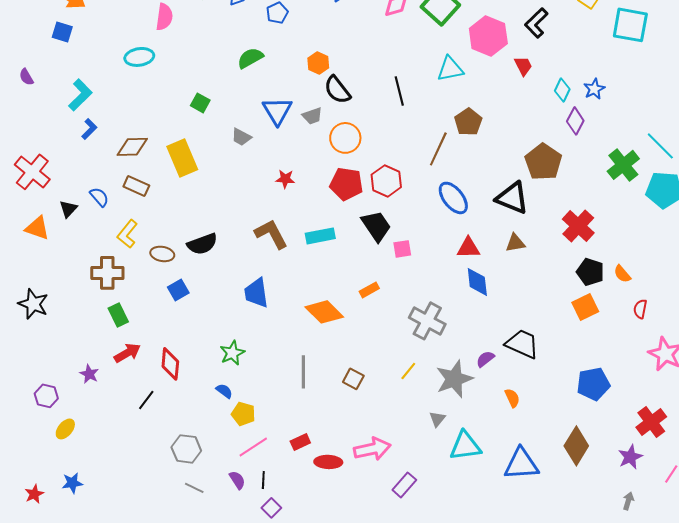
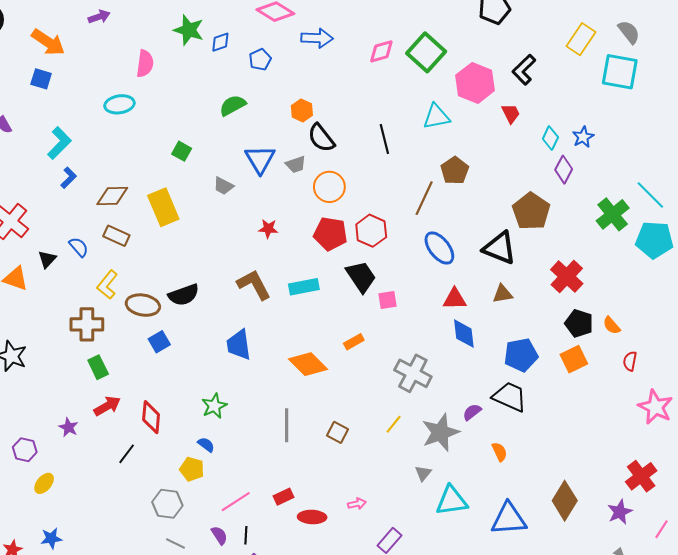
brown ellipse: (162, 254) -> (143, 305), size x1.4
blue pentagon: (593, 384) -> (521, 355), moved
yellow pentagon: (243, 414) -> (192, 469), moved
pink arrow: (372, 449) -> (357, 504), size x0.5

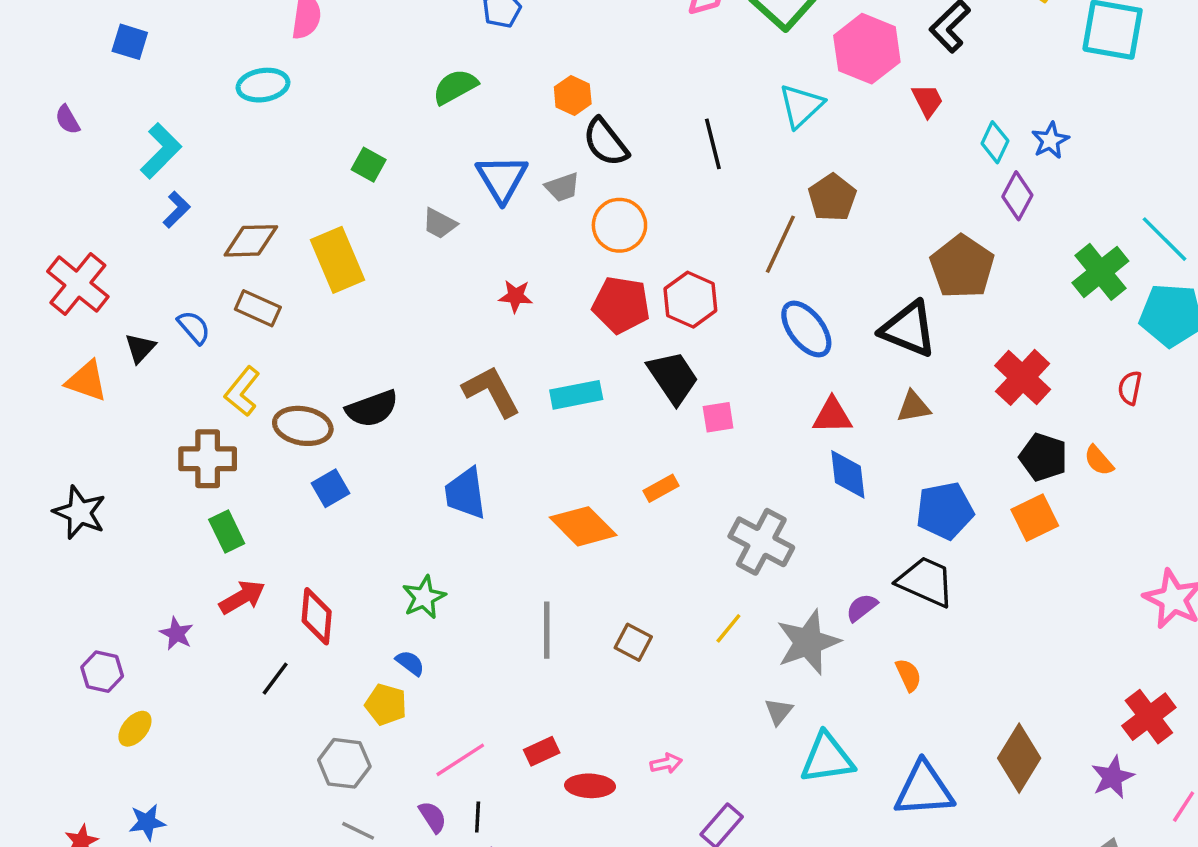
cyan triangle: (436, 117) -> (801, 106), turned -32
red semicircle: (630, 361) -> (1130, 388), moved

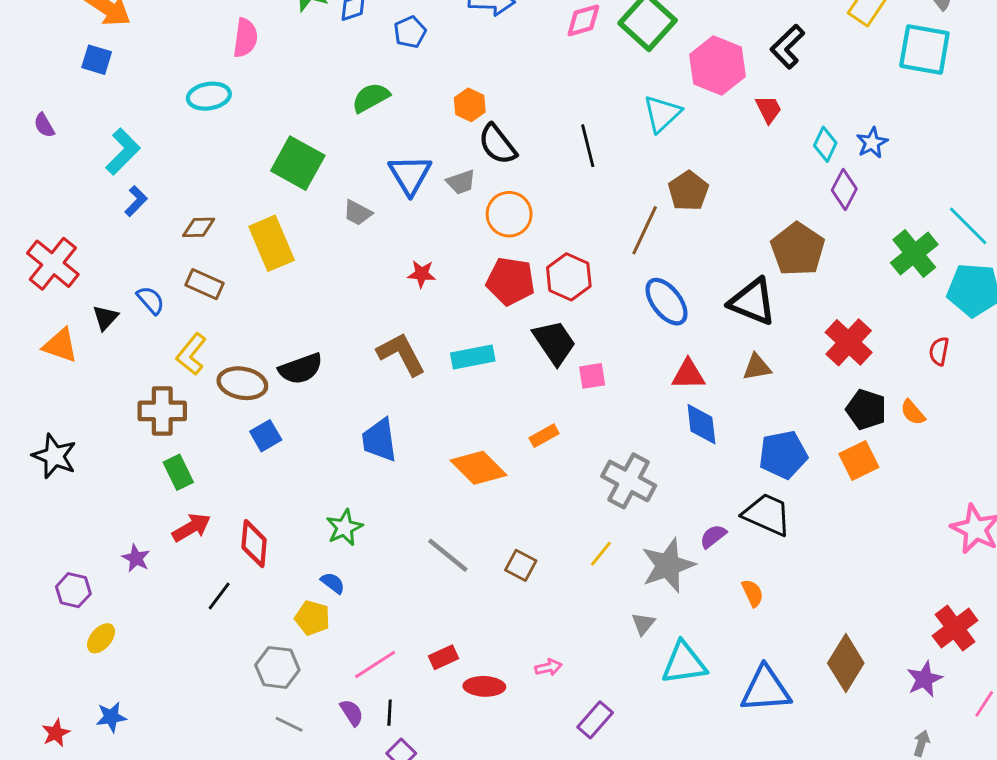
green square: (369, 165) -> (298, 163), size x1.8
brown diamond: (251, 241) -> (199, 227), size x0.7
gray line: (547, 630) -> (448, 555), turned -51

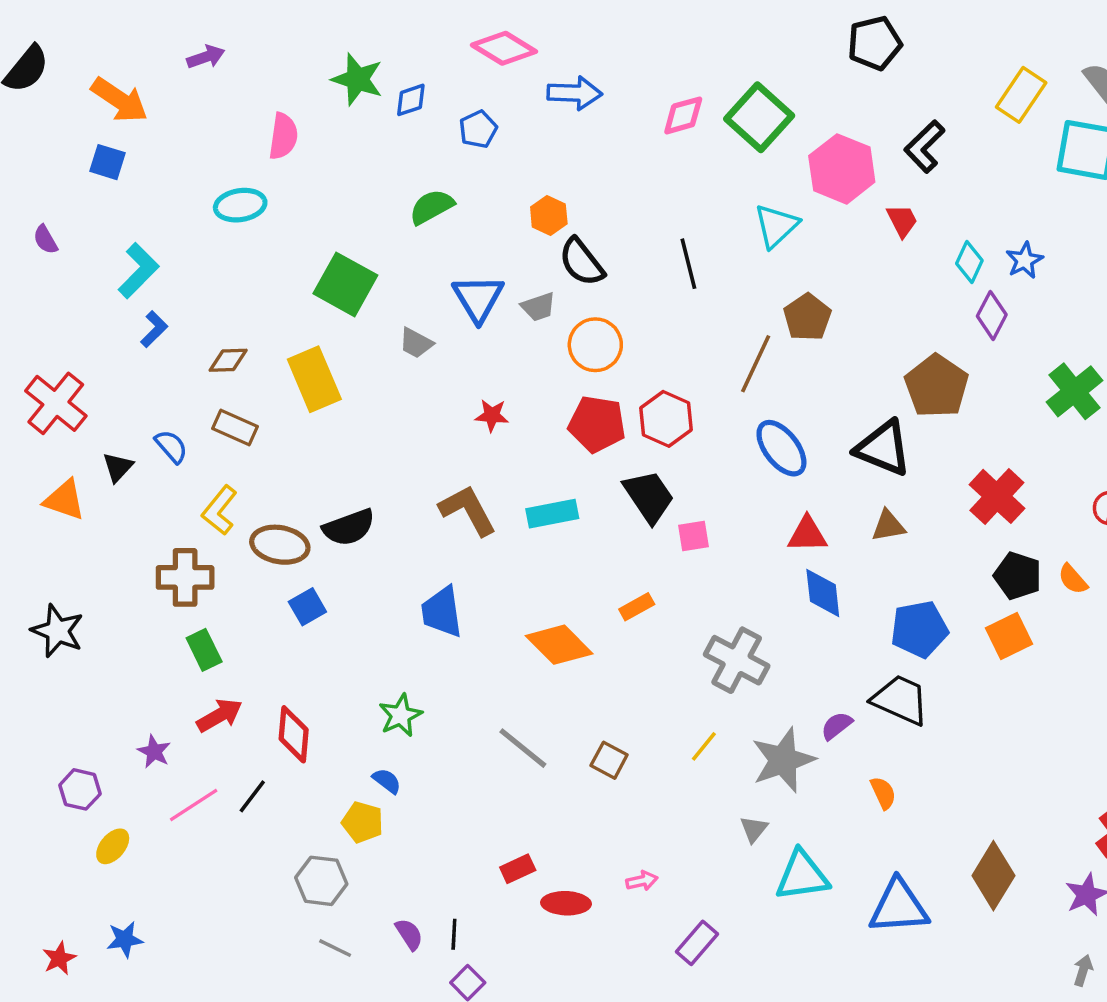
pink line: (375, 665) -> (194, 805), moved

